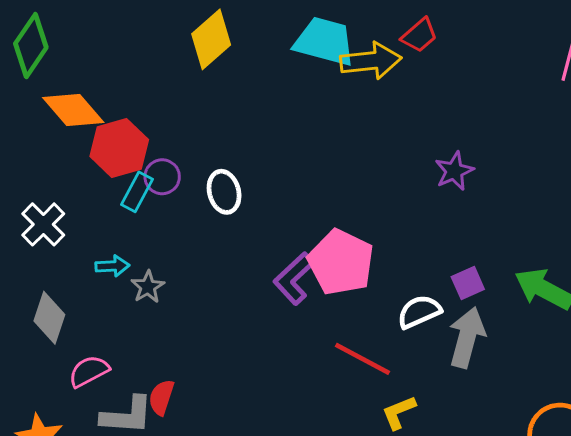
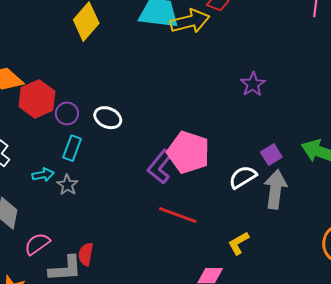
cyan rectangle: (137, 192) -> (72, 148), moved
white ellipse: (224, 192) -> (108, 118), turned -44
red line: (362, 359) -> (178, 215), moved

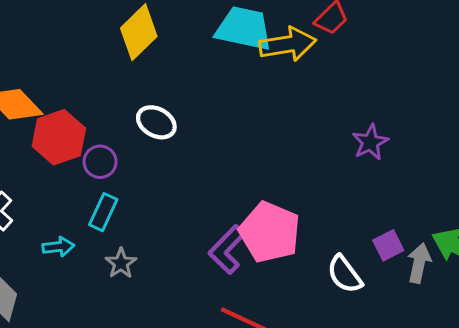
white ellipse: (108, 118) -> (156, 122), moved
white semicircle: (243, 177) -> (345, 274), turned -100
gray star: (67, 185) -> (121, 263), moved
gray arrow: (275, 189) -> (419, 263), moved, size x0.7

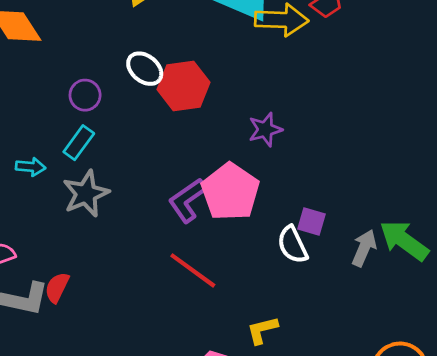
red hexagon: (59, 137) -> (184, 86), moved
purple star: (370, 142) -> (265, 130), moved
purple square: (388, 245) -> (312, 221), moved, turned 32
gray star: (121, 263) -> (86, 194), size x1.6

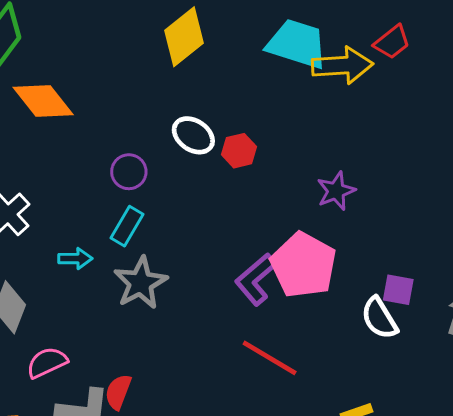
red hexagon: (184, 86) -> (239, 151), size x0.6

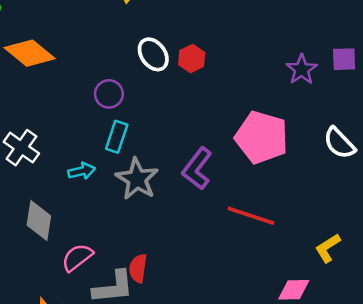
white ellipse: (193, 135) -> (153, 54), turned 32
purple star: (336, 191) -> (302, 69), moved
purple L-shape: (256, 279) -> (197, 169), moved
purple square: (398, 290) -> (344, 59), moved
white semicircle: (379, 318) -> (339, 143), moved

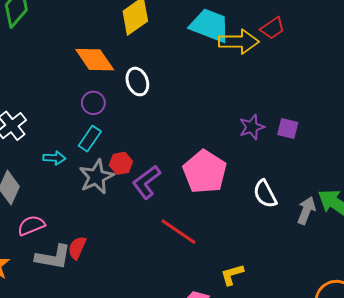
orange diamond: (30, 53) -> (95, 60), moved
red hexagon: (192, 59) -> (121, 163), moved

